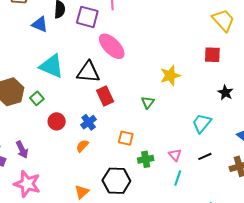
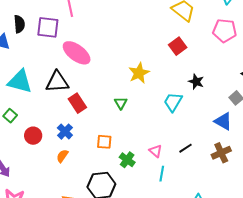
red square: (212, 55) -> (178, 46), turned -30
cyan trapezoid: (202, 123) -> (173, 102), moved
green cross: (146, 159) -> (127, 160), turned -35

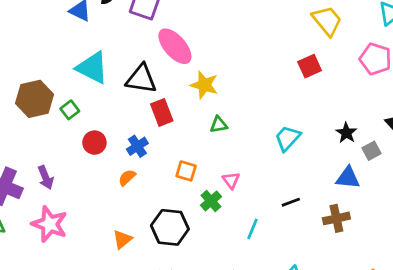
yellow star: (139, 73) -> (204, 85), moved, turned 30
black star: (196, 82) -> (346, 133), moved
green triangle: (121, 103) -> (219, 125), turned 40
blue triangle: (223, 121) -> (348, 178), turned -36
pink triangle: (156, 151) -> (231, 180), moved

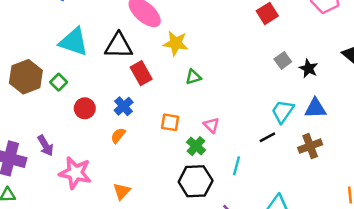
cyan trapezoid: (288, 138) -> (283, 111), moved
gray square: (371, 151) -> (283, 60), moved
pink star: (50, 224) -> (75, 173), moved
black hexagon: (170, 227) -> (196, 181), moved

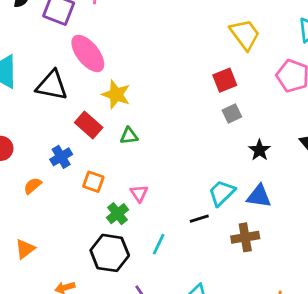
gray square: (283, 60) -> (232, 113), moved
red rectangle: (141, 73) -> (89, 125), moved, turned -30
blue cross: (124, 106) -> (61, 157), moved

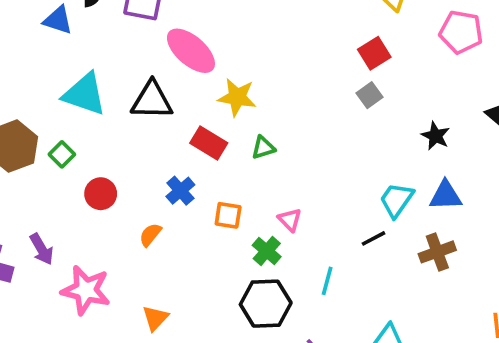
gray square: (232, 113) -> (369, 95), moved

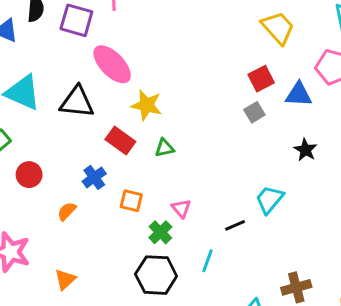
blue triangle: (445, 196) -> (299, 94), moved
black line: (374, 238) -> (235, 225), moved
brown cross: (437, 252) -> (296, 287), moved

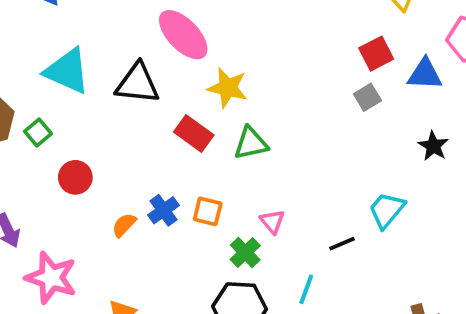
green triangle: (164, 148) -> (251, 143), size x1.4
blue cross: (94, 177) -> (163, 210), moved

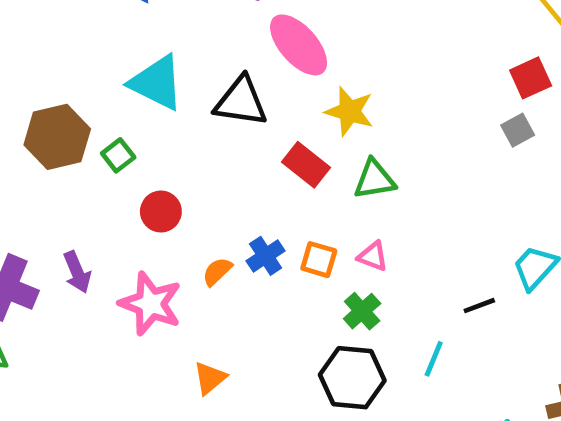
pink triangle: (272, 222) -> (373, 256), moved, turned -32
pink star: (51, 278) -> (151, 304), moved

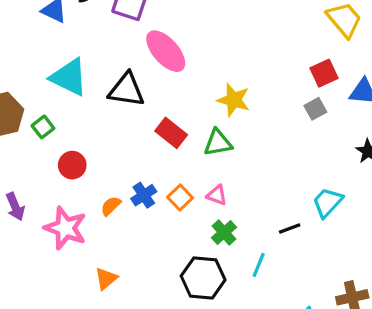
yellow star: (349, 111) -> (234, 100), moved
orange square: (319, 260) -> (180, 197), turned 30
green cross: (362, 311) -> (224, 232), moved

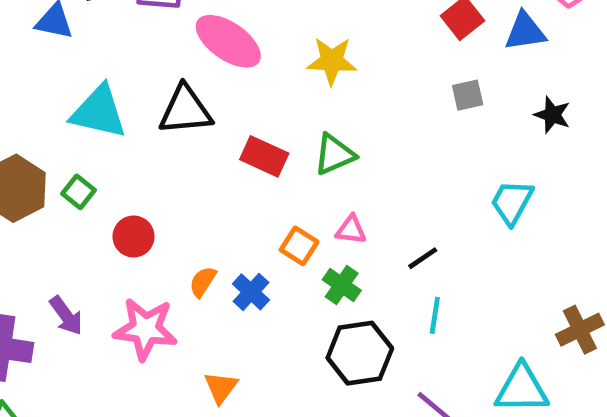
yellow star: (234, 100) -> (332, 61), moved
gray square: (315, 109) -> (468, 95), moved, turned 30
blue cross: (144, 195) -> (251, 292), moved
black line: (290, 228) -> (423, 258), moved
green cross: (224, 232) -> (342, 285), moved

